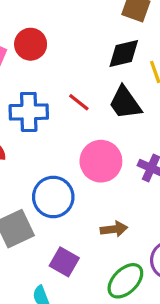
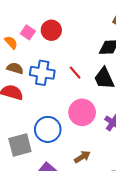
brown arrow: (114, 229) -> (82, 157), turned -35

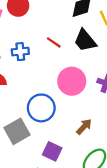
blue cross: (42, 73) -> (20, 52), size x0.7

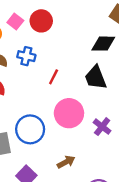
red line: (54, 42) -> (54, 77), moved, turned 64
blue cross: (20, 52) -> (26, 56), moved

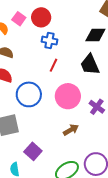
blue cross: (26, 56) -> (49, 41), moved
blue circle: (30, 129) -> (29, 94), moved
brown arrow: (66, 162) -> (71, 130), moved

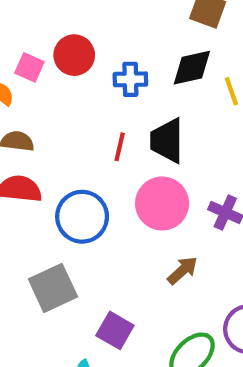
blue cross: (49, 41) -> (130, 79), moved
black trapezoid: (90, 65) -> (167, 141), moved, turned 35

